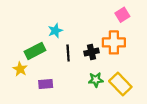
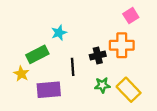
black line: (68, 53) -> (73, 67), moved
purple rectangle: (46, 84) -> (49, 90), size x1.5

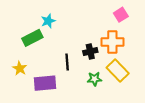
cyan star: (59, 33) -> (48, 21), moved
green rectangle: (37, 54) -> (32, 38), moved
yellow rectangle: (129, 90) -> (118, 70), moved

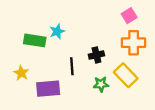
cyan star: (48, 21) -> (57, 31), moved
green rectangle: (32, 38) -> (35, 40), turned 36
orange cross: (112, 42) -> (134, 43), moved

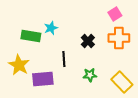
black cross: (96, 55) -> (88, 41), moved, turned -32
yellow star: (21, 73) -> (19, 65), size x1.5
yellow rectangle: (126, 75) -> (122, 82), moved

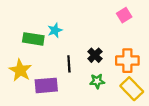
orange cross: (119, 38) -> (127, 61), moved
black cross: (88, 41) -> (95, 55), moved

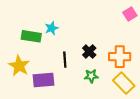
pink square: (124, 15) -> (130, 14), moved

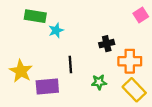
green rectangle: (31, 36) -> (35, 16), moved
black cross: (89, 52) -> (107, 44), moved, turned 32

